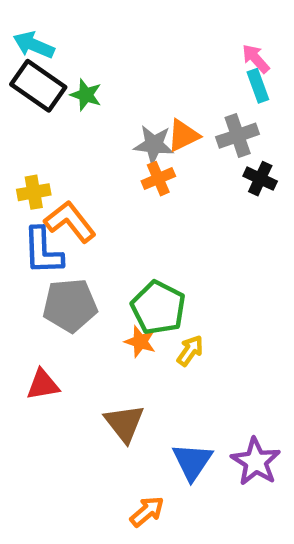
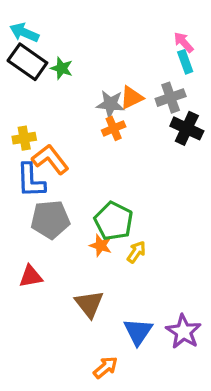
black cross: (260, 179) -> (187, 128), size x1.4

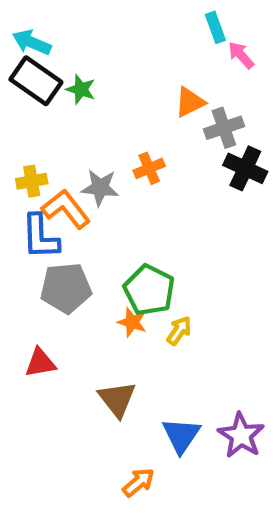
cyan rectangle: (185, 62) -> (215, 27), moved
orange triangle: (132, 98) -> (190, 102), moved
gray star: (110, 104) -> (100, 188), moved

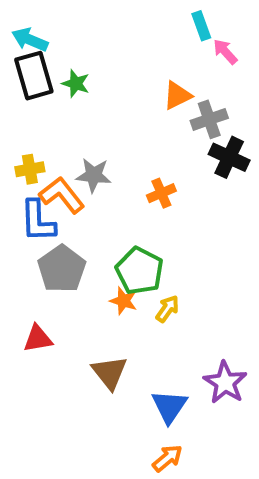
black rectangle: (36, 81) -> (34, 76), turned 39
orange cross: (149, 168) -> (161, 193), moved
gray pentagon: (66, 288) -> (62, 269), turned -30
purple star: (241, 435) -> (225, 382), moved
orange arrow: (138, 482) -> (167, 458), moved

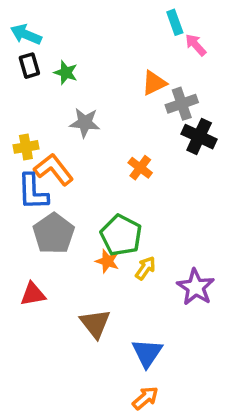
black rectangle: (34, 76) -> (29, 66), size x0.6
gray star: (94, 175) -> (85, 123), moved
orange cross: (161, 193) -> (140, 168), turned -30
purple star: (225, 382) -> (196, 287), moved

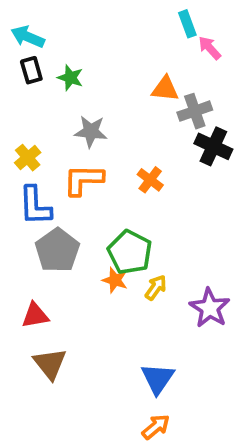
orange triangle: (154, 83) -> (165, 89), turned 32
yellow cross: (26, 147) -> (28, 158), turned -30
orange L-shape: (54, 169) -> (83, 180), moved, turned -51
brown triangle: (95, 324) -> (50, 364), moved

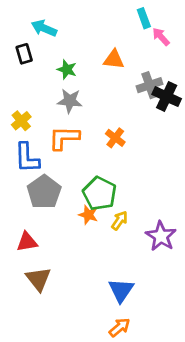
cyan arrow: (28, 37) -> (44, 28), moved
green star: (70, 78) -> (67, 69), moved
orange triangle: (165, 89) -> (114, 59), moved
black cross: (213, 146) -> (167, 97), moved

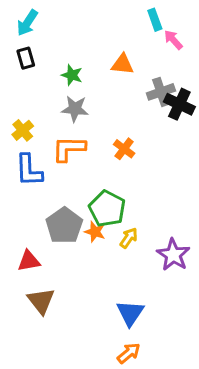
cyan arrow: (44, 28) -> (27, 23), moved, turned -80
gray pentagon: (44, 192) -> (64, 226), moved

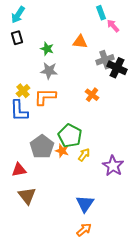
yellow cross: (23, 130) -> (23, 91), moved
orange cross: (124, 149) -> (92, 95), moved

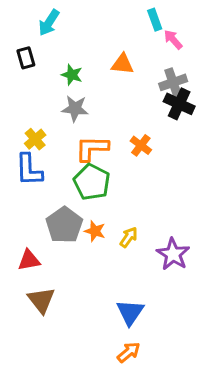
cyan arrow: (18, 15) -> (49, 23), moved
gray cross: (105, 60) -> (173, 82), moved
orange L-shape: (45, 97) -> (92, 148), moved
green pentagon: (70, 136) -> (92, 182), moved

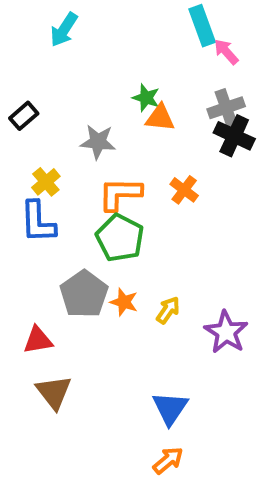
cyan rectangle: (155, 20) -> (202, 26), size x1.4
black rectangle: (26, 58) -> (24, 116), moved, turned 65
orange triangle: (122, 64) -> (160, 118), moved
green star: (72, 75) -> (146, 98), moved

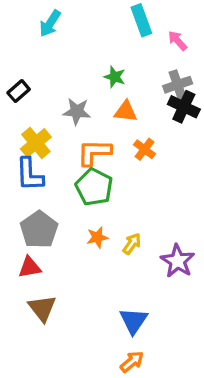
cyan rectangle: (202, 26) -> (141, 20), moved
orange triangle: (160, 118) -> (126, 111), moved
yellow cross: (46, 182) -> (36, 143), size x1.4
gray pentagon: (84, 294) -> (39, 230), moved
orange star: (124, 302) -> (97, 237), turned -30

